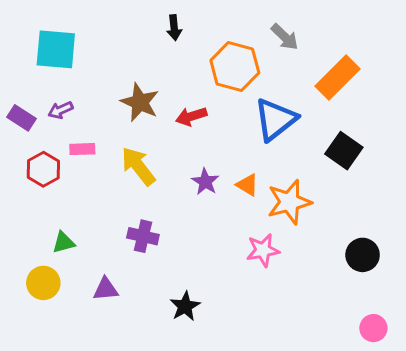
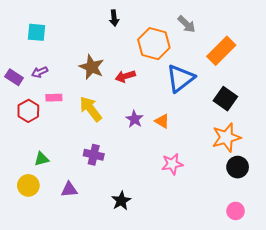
cyan square: (56, 49) -> (37, 32), size x0.7
orange star: (289, 202) -> (226, 137), moved
pink circle: (373, 328) -> (236, 211), moved

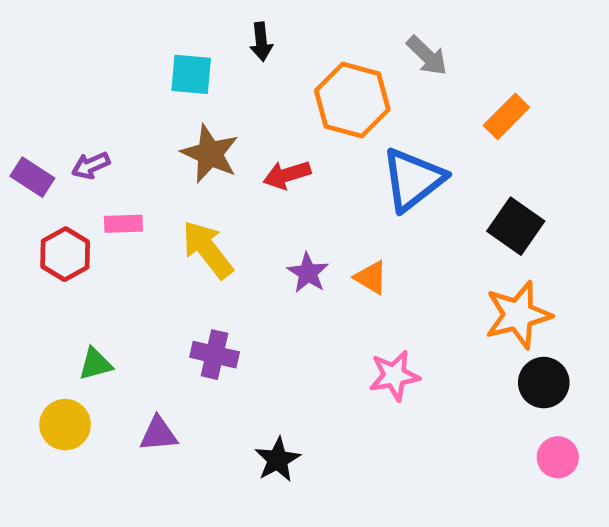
cyan square: (37, 32) -> (191, 74), moved
orange rectangle: (221, 51) -> (506, 116), size x0.7
pink circle: (236, 211) -> (558, 457), moved

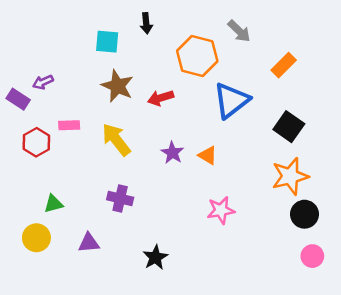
purple arrow: (91, 165) -> (43, 82), moved

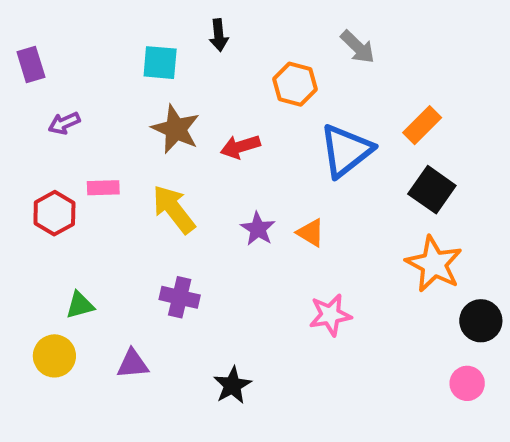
orange hexagon: (197, 56) -> (295, 84), size x0.7
orange rectangle: (284, 65) -> (422, 125), moved
purple rectangle: (18, 99) -> (31, 65), moved, turned 40
orange star: (290, 176) -> (434, 264), turned -30
black circle: (304, 214) -> (481, 321), moved

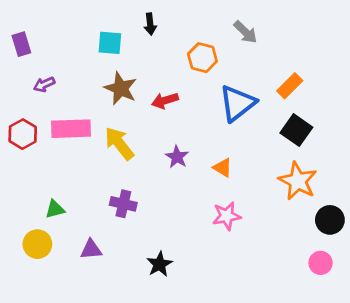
pink rectangle: (103, 188) -> (71, 129), size x1.8
red hexagon: (54, 213) -> (23, 134), moved
orange triangle: (311, 233) -> (223, 168), moved

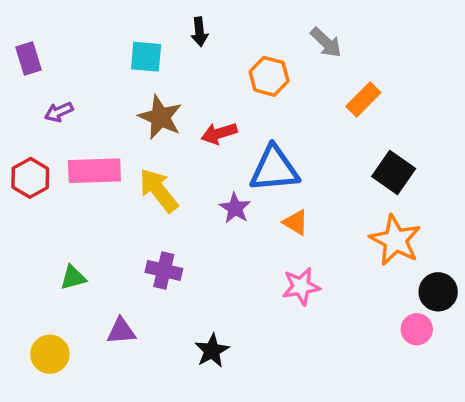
orange rectangle: (290, 86) -> (363, 99), moved
blue triangle: (237, 103) -> (274, 169), moved, turned 33
yellow circle: (37, 244) -> (50, 354), moved
pink circle: (321, 263) -> (417, 329), moved

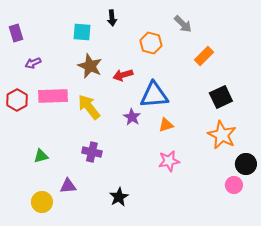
black square: (394, 173) -> (221, 97), turned 30
orange triangle: (296, 222) -> (166, 125), turned -49
yellow circle: (50, 354) -> (42, 202), moved

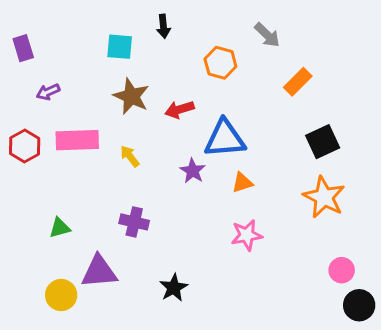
yellow arrow: (89, 107) -> (130, 156), size x0.6
black circle: (246, 164) -> (359, 305), moved
purple triangle: (68, 186) -> (99, 272), size x1.5

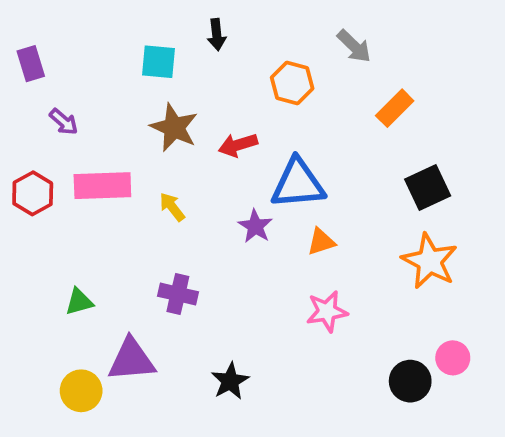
purple arrow: (48, 92) -> (64, 122), turned -115
black circle: (359, 305) -> (410, 381), moved

